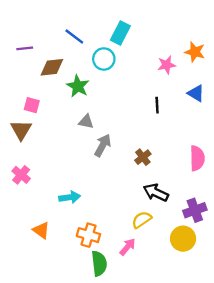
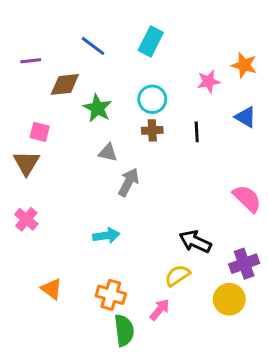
cyan circle: (104, 59) -> (152, 99), moved
brown cross: (143, 157) -> (152, 130), moved, turned 35
pink semicircle: (197, 158) -> (247, 199), turned -45
cyan arrow: (70, 197) -> (106, 236), moved

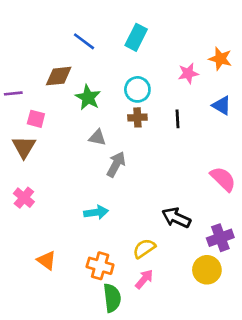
purple line: (31, 61) -> (13, 93), moved
yellow semicircle: (177, 276) -> (144, 248), moved

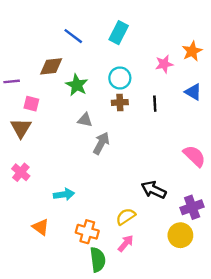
orange star: (220, 59) -> (192, 51), turned 30
cyan arrow: (96, 212) -> (64, 194), moved

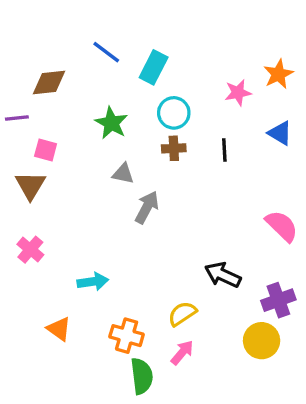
cyan rectangle: (119, 33) -> (154, 67), moved
brown diamond: (51, 66) -> (49, 83), moved

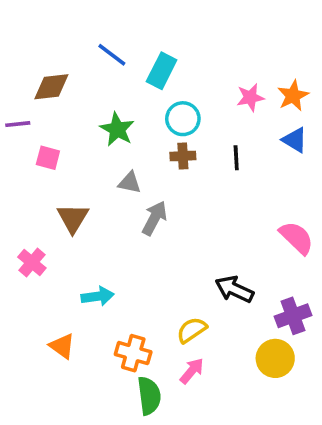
orange star: (278, 74) -> (293, 96), moved
brown triangle: (30, 185) -> (73, 218), moved

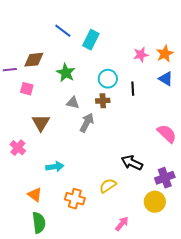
brown diamond: (51, 87) -> (34, 60), moved
cyan circle: (183, 119) -> (108, 79), moved
brown cross: (183, 156) -> (103, 101), moved
pink arrow: (192, 371) -> (122, 224), moved
green semicircle: (149, 396) -> (39, 223), moved

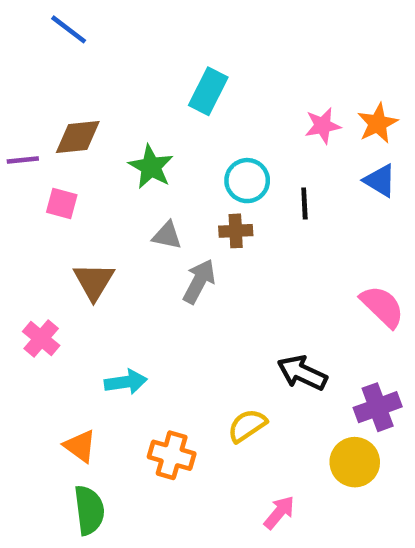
blue line: (63, 31) -> (69, 29), moved

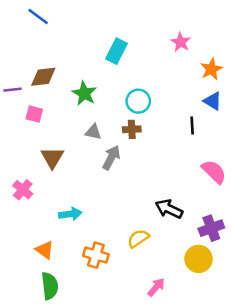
pink star: (323, 126) -> (181, 42), moved, turned -30
black line: (304, 203) -> (192, 126), moved

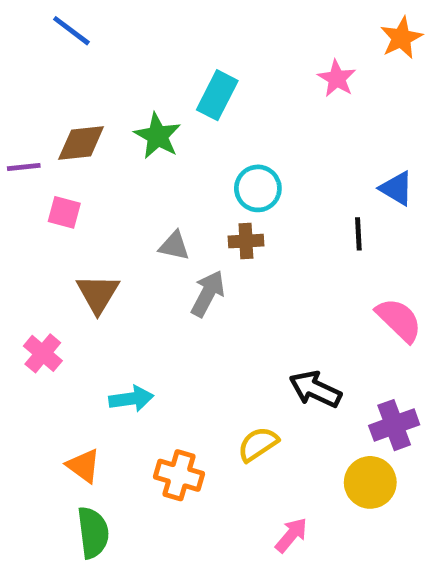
orange star: (211, 69) -> (401, 38), moved
green star: (84, 93) -> (158, 136), moved

